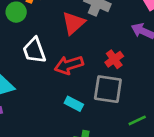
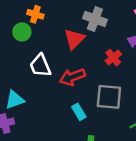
red cross: (114, 59) -> (113, 58), moved
cyan rectangle: (74, 104) -> (79, 112), turned 35

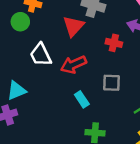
red cross: (113, 58) -> (114, 43), turned -35
gray square: (109, 97) -> (111, 83), size x0.7

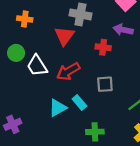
green circle: (20, 22) -> (16, 53), moved
cyan triangle: (16, 91) -> (58, 108), moved

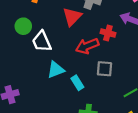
red arrow: (68, 71) -> (87, 46), moved
cyan triangle: (58, 108) -> (56, 70), moved

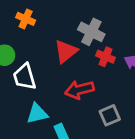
red cross: (108, 33) -> (105, 57), moved
gray square: (105, 69) -> (110, 115), moved, turned -35

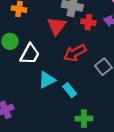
white trapezoid: (25, 77) -> (30, 54), turned -120

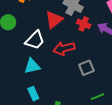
white trapezoid: (30, 54) -> (35, 40), moved
cyan rectangle: (70, 90) -> (33, 94), moved

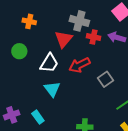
cyan triangle: (32, 66) -> (52, 89), turned -42
cyan rectangle: (33, 94) -> (38, 117), moved

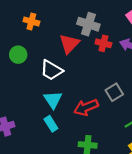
white trapezoid: (49, 63) -> (51, 70), turned 85
red arrow: (79, 65) -> (86, 107), moved
cyan rectangle: (38, 117) -> (51, 124), moved

